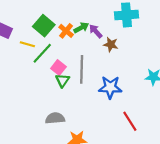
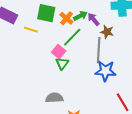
green square: (44, 26) -> (46, 13), turned -30
green line: (42, 53) -> (72, 37), moved
gray line: (82, 69) -> (99, 50), moved

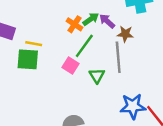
green square: (46, 13) -> (28, 59), moved
green triangle: (62, 64) -> (97, 76), moved
blue star: (105, 71) -> (133, 106), moved

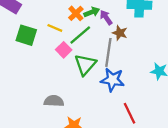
yellow line: (34, 44) -> (55, 28), moved
green triangle: (97, 76) -> (85, 65), size x1.5
blue star: (133, 106) -> (112, 80), moved

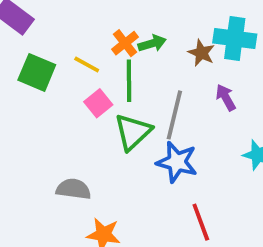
purple arrow: (106, 17) -> (226, 97), moved
brown star: (120, 33) -> (201, 53), moved
green line: (80, 35) -> (129, 81), turned -55

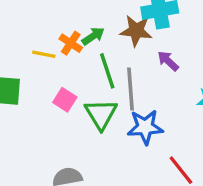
brown star: (201, 53) -> (136, 31), size x1.4
yellow line: (87, 65) -> (44, 54), moved
green line: (129, 81) -> (107, 71), moved

